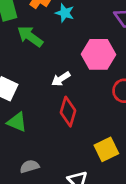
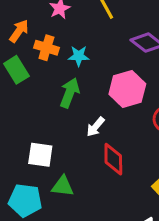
green arrow: (30, 36) -> (70, 93), moved, turned 92

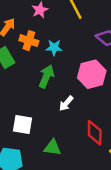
red diamond: (113, 159) -> (95, 133), moved
green triangle: (63, 186) -> (52, 148), moved

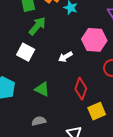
green arrow: (46, 76) -> (37, 26), moved
white square: (22, 125) -> (26, 52), moved

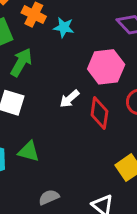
green triangle: (42, 89) -> (29, 151), moved
red diamond: (81, 89) -> (99, 113), moved

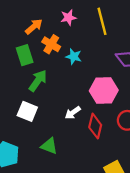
green triangle: (29, 151) -> (49, 146), moved

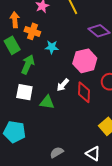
orange arrow: (34, 27) -> (15, 20), turned -42
cyan star: (74, 57) -> (52, 47), moved
green triangle: (49, 146) -> (47, 102), moved

